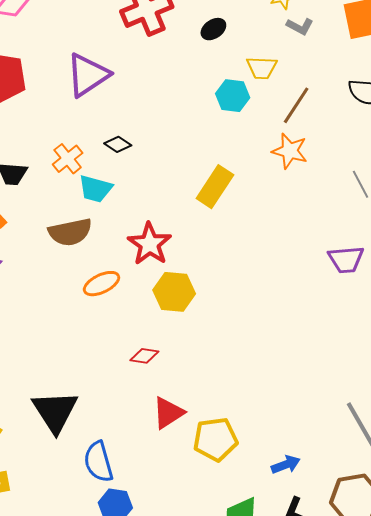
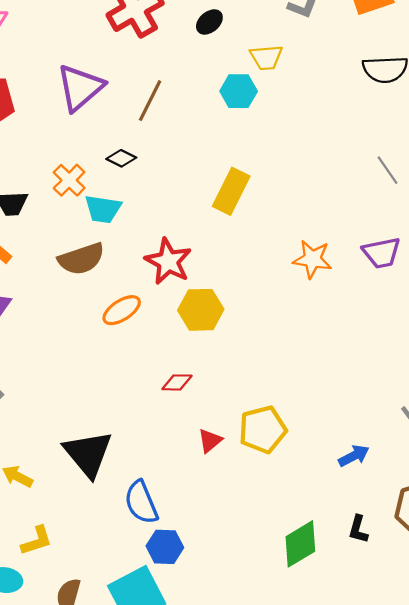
brown line: (296, 105) -> (150, 101), moved
orange star: (290, 151) -> (312, 259), moved
red triangle: (168, 413) -> (210, 441), size x0.7
yellow pentagon: (215, 439) -> (263, 430), moved
blue arrow: (286, 465) -> (354, 456), moved

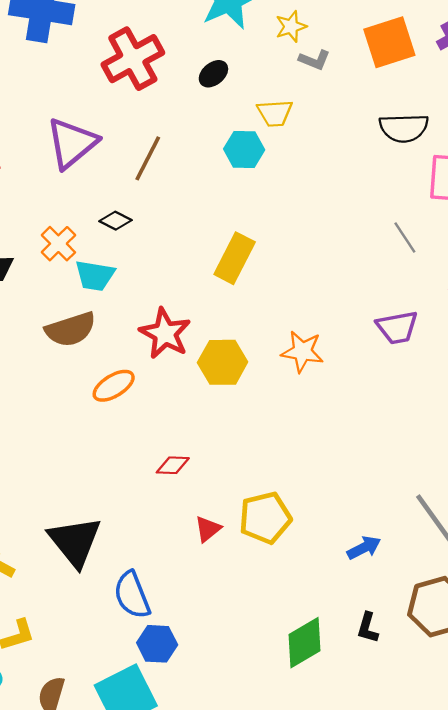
orange star: (312, 259) -> (302, 352), moved
yellow hexagon: (201, 310) -> (223, 362), moved

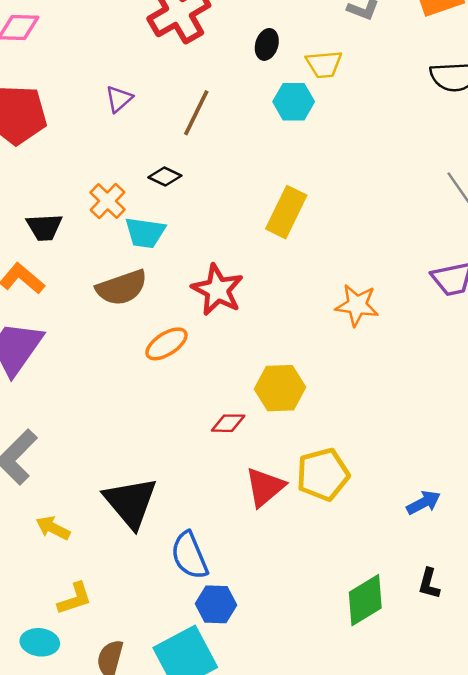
black ellipse: (213, 74) -> (267, 44), moved, turned -32
purple triangle: (72, 143) -> (119, 99), size x0.5
yellow hexagon: (223, 362) -> (280, 388), moved
red triangle: (208, 529) -> (265, 487), size x1.5

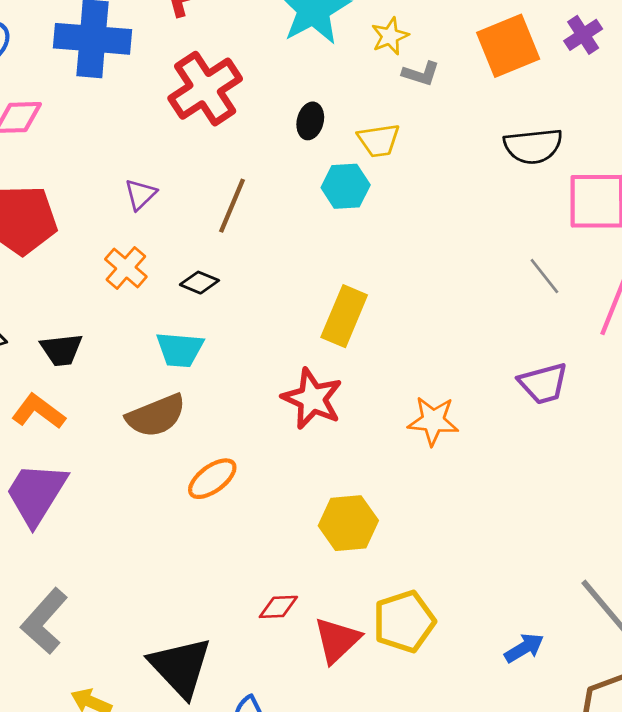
orange cross: (108, 201) -> (126, 268), moved
red star: (217, 290) -> (312, 399), moved
red diamond: (228, 423) -> (278, 607), moved

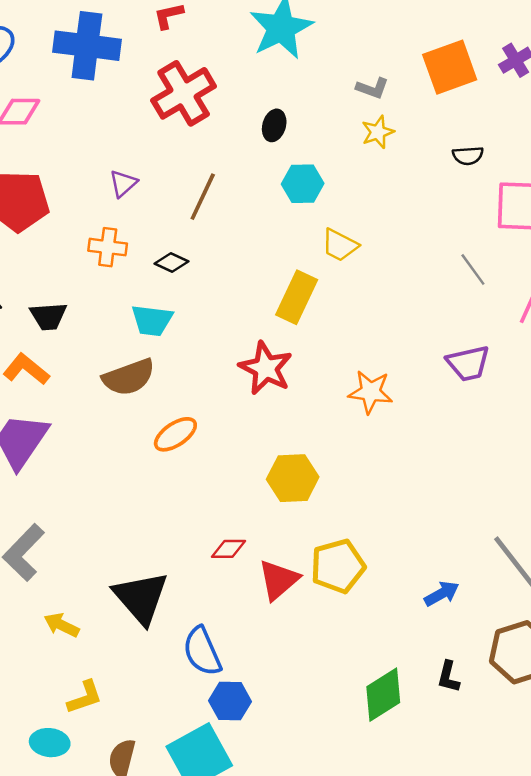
yellow star: (390, 36) -> (378, 132), moved
yellow trapezoid: (379, 140) -> (340, 245), moved, turned 33
black semicircle: (533, 146) -> (468, 156), size x0.6
orange cross: (126, 268) -> (108, 247), turned -36

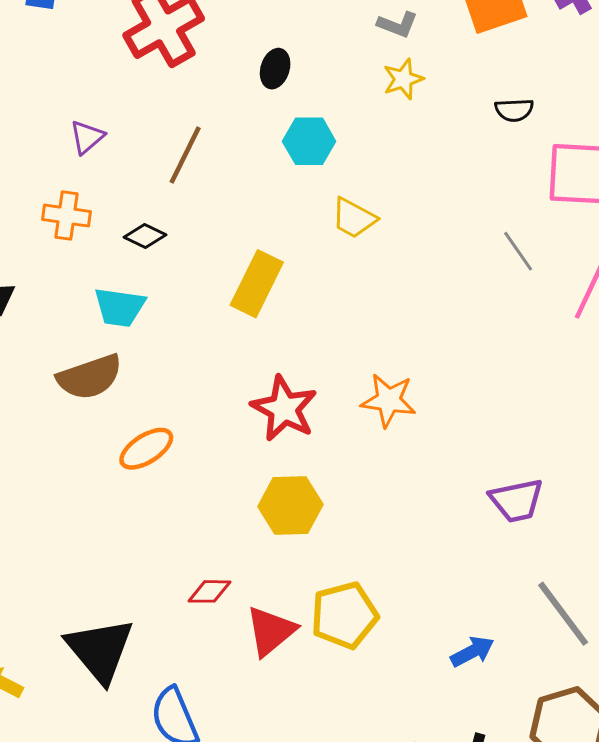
yellow rectangle: (297, 297) -> (257, 284), moved
purple trapezoid: (468, 363) -> (517, 500), moved
red star: (266, 368) -> (284, 409), moved

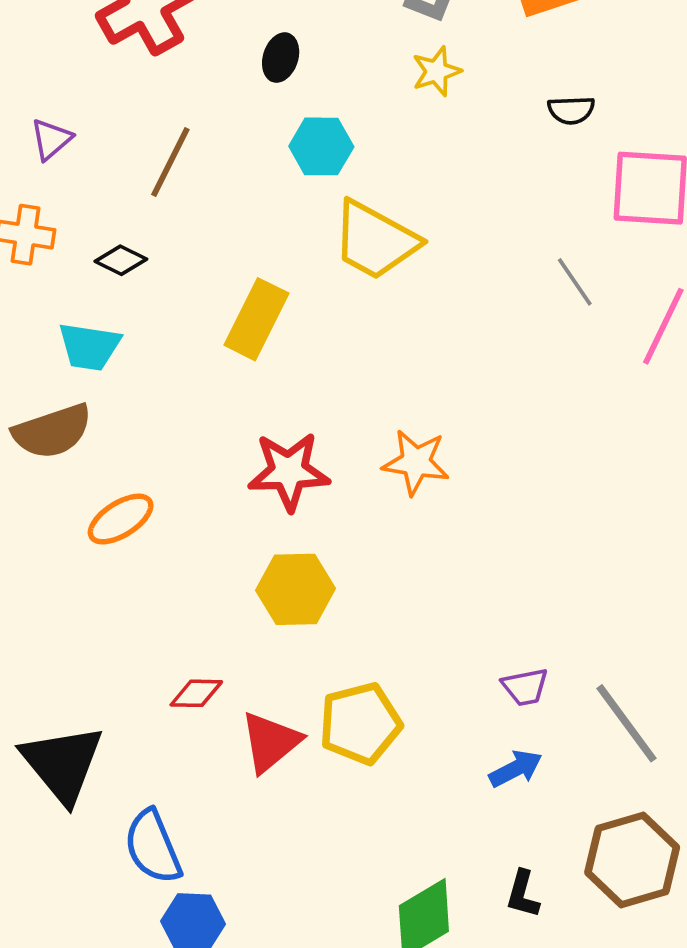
yellow trapezoid: (354, 218) -> (375, 240), size x1.6
red star: (284, 409) -> (289, 471), turned -30
purple trapezoid: (517, 500) -> (525, 687), moved, size x0.7

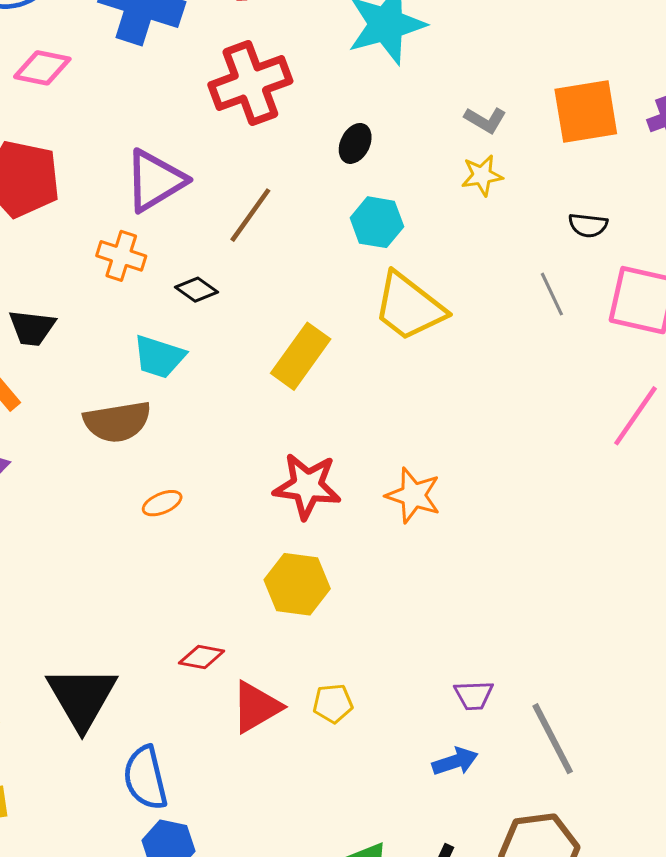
purple triangle: (51, 139) -> (155, 181), size x1.8
gray line: (575, 282) -> (552, 294), moved
orange ellipse: (121, 519) -> (162, 503), size x0.7
yellow pentagon: (360, 723) -> (333, 704), size x0.6

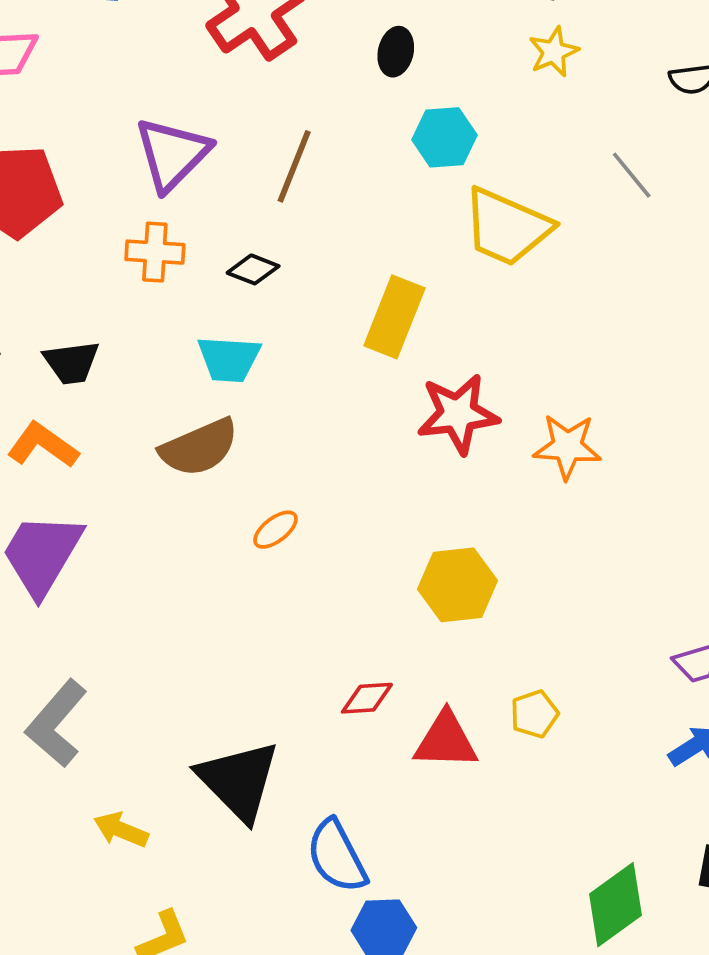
gray line: (552, 294) -> (632, 175), moved
red star: (307, 486) -> (458, 414), moved
red triangle: (256, 707) -> (446, 741), turned 46

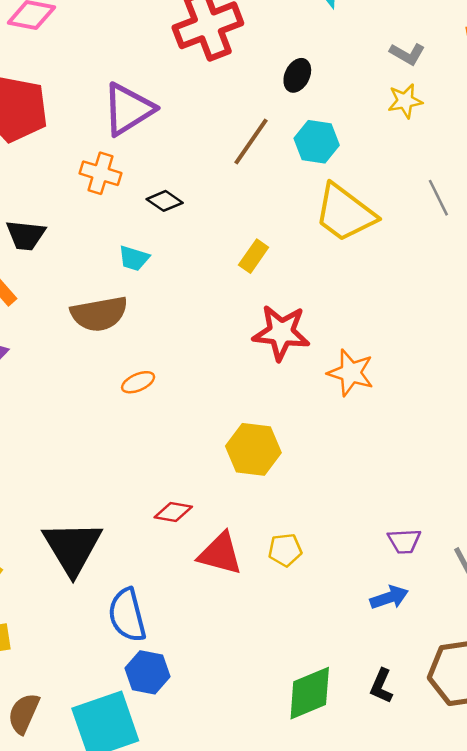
brown line: (294, 166) -> (251, 142), moved
yellow rectangle: (394, 317) -> (254, 256), size x0.6
cyan trapezoid: (229, 359) -> (134, 258), size x0.7

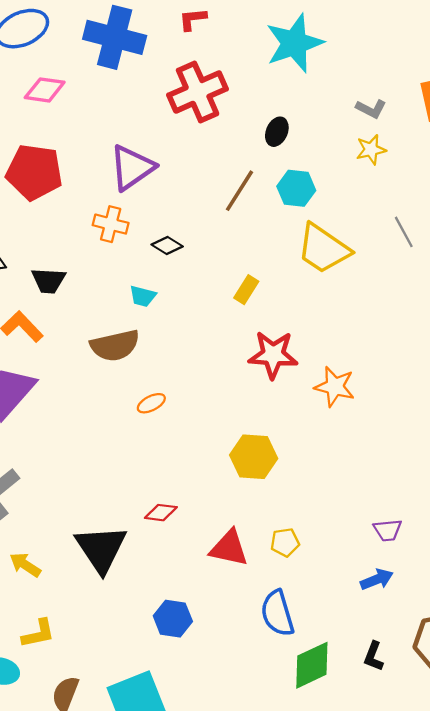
red diamond: (173, 512) -> (161, 513), moved
blue semicircle: (127, 615) -> (277, 613), moved
blue hexagon: (148, 672) -> (173, 619), moved

